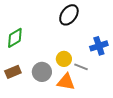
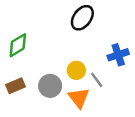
gray line: (81, 67) -> (97, 80), turned 32
orange triangle: (66, 82) -> (79, 98), turned 42

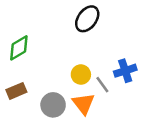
blue cross: (118, 55) -> (125, 71), moved
gray circle: (50, 86) -> (53, 105), moved

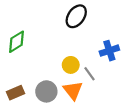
blue cross: (125, 71) -> (109, 51), moved
brown rectangle: (16, 91) -> (15, 93), moved

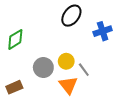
blue cross: (109, 51) -> (103, 31), moved
gray circle: (46, 91) -> (43, 68), moved

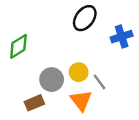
brown rectangle: (14, 87) -> (34, 103), moved

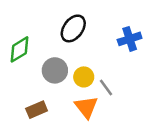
black ellipse: (85, 18) -> (73, 28), moved
gray circle: (52, 80) -> (55, 70), moved

